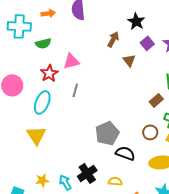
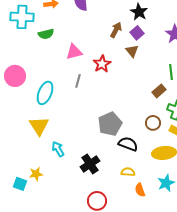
purple square: (147, 43) -> (137, 33), moved
red star: (49, 73) -> (102, 64), moved
yellow star: (42, 180) -> (36, 174), moved
yellow semicircle: (115, 181) -> (128, 172), moved
cyan arrow: (65, 182) -> (58, 149), moved

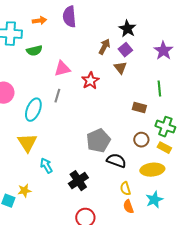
gray line: (78, 81) -> (57, 96), moved
brown rectangle: (159, 91) -> (139, 108), moved, turned 56
yellow semicircle: (128, 172) -> (125, 189), moved, turned -112

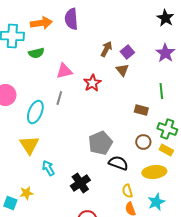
orange arrow: (39, 21) -> (41, 23), size x1.5
black star: (127, 29) -> (165, 18), moved

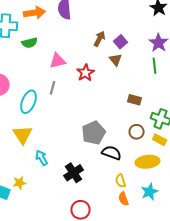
green line: (161, 91) -> (155, 66), moved

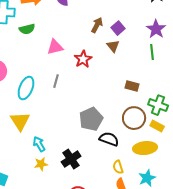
gray line: (53, 88) -> (56, 81), moved
brown circle: (137, 132) -> (134, 118), size x1.5
yellow star: (20, 183) -> (41, 164), moved

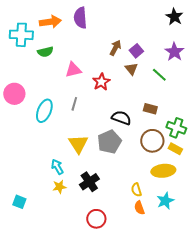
green line: (152, 52) -> (159, 75), moved, turned -42
yellow triangle: (20, 121) -> (78, 144), moved
black semicircle: (109, 139) -> (121, 118), moved

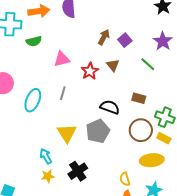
brown triangle: (131, 69) -> (113, 65), moved

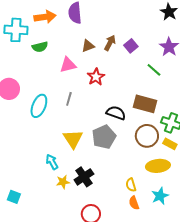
brown triangle: (113, 65) -> (88, 46), moved, turned 48
brown rectangle: (139, 98) -> (145, 104), size x1.6
yellow star: (48, 176) -> (63, 182), moved

